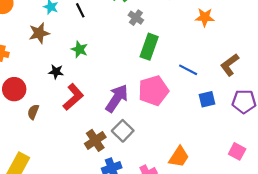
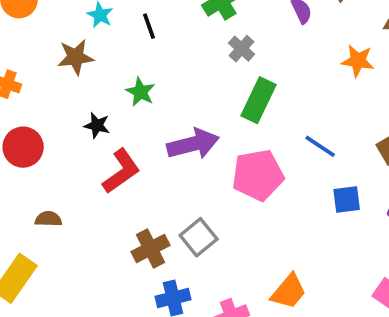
purple arrow: (117, 98) -> (193, 144), moved, turned 36
brown semicircle: (33, 112) -> (48, 219), moved, turned 64

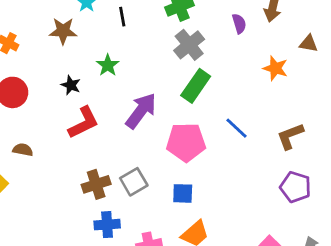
gray cross: (241, 49) -> (189, 45), size x1.5
purple arrow: (193, 144) -> (141, 111), turned -48
blue square: (347, 199) -> (183, 193), moved

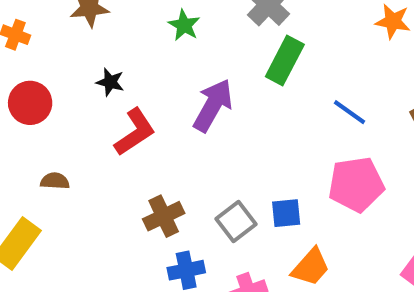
green star: (108, 65) -> (184, 25), moved
pink pentagon: (186, 142) -> (356, 184), moved
gray square: (134, 182) -> (236, 222), moved

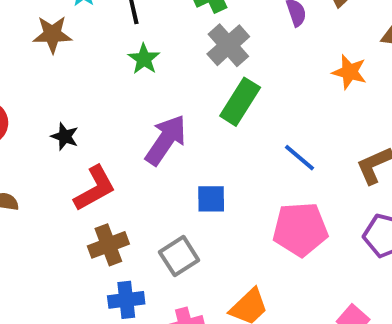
black star: (110, 82) -> (65, 136), moved
red L-shape: (135, 132) -> (95, 188), moved
blue square: (286, 213) -> (211, 199), moved

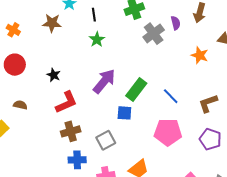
gray cross: (228, 45) -> (154, 34), moved
green rectangle: (240, 102) -> (136, 90), moved

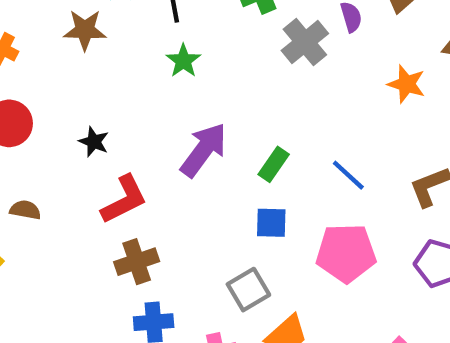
green rectangle: (136, 90) -> (274, 164), size x0.7
blue square: (124, 113) -> (271, 223), moved
gray square: (106, 140) -> (248, 290), moved

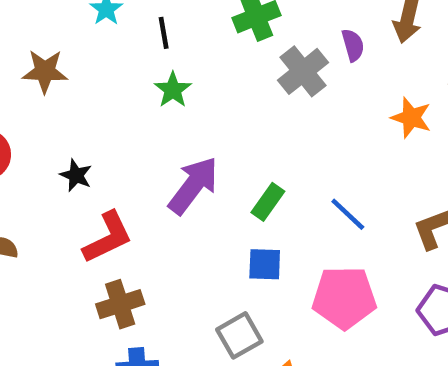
brown star: (85, 30) -> (45, 71), moved

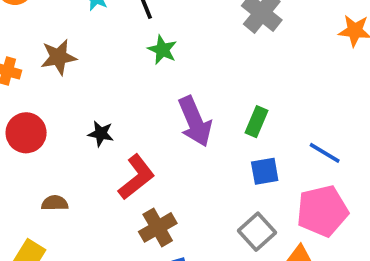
purple arrow: (193, 185) -> (195, 121), turned 132
blue line: (348, 214) -> (325, 153), moved
pink pentagon: (344, 298) -> (322, 211), moved

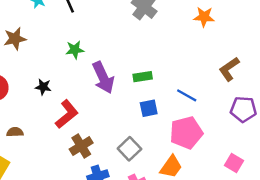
green star: (162, 50) -> (75, 50), moved, turned -30
green rectangle: (257, 122) -> (143, 77), turned 60
gray square: (257, 232) -> (129, 149), moved

